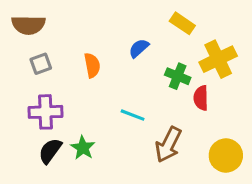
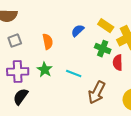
yellow rectangle: (182, 23) -> (106, 26), moved
green star: (83, 148) -> (45, 70), moved

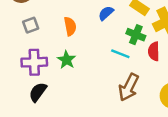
cyan line: (74, 74) -> (120, 54), moved

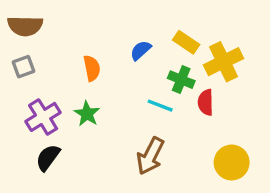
gray square: (31, 25) -> (24, 67), moved
purple cross: (34, 62) -> (43, 117), turned -30
brown arrow: (129, 87) -> (150, 156), moved

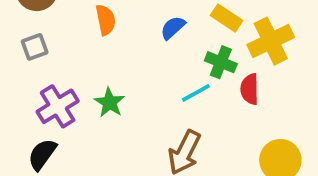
orange semicircle: (92, 68) -> (106, 20), moved
cyan line: (160, 106) -> (196, 93), turned -50
black semicircle: (48, 158) -> (42, 154), moved

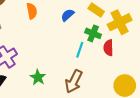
cyan line: (196, 93) -> (80, 50), turned -42
green star: (109, 103) -> (38, 77), moved

